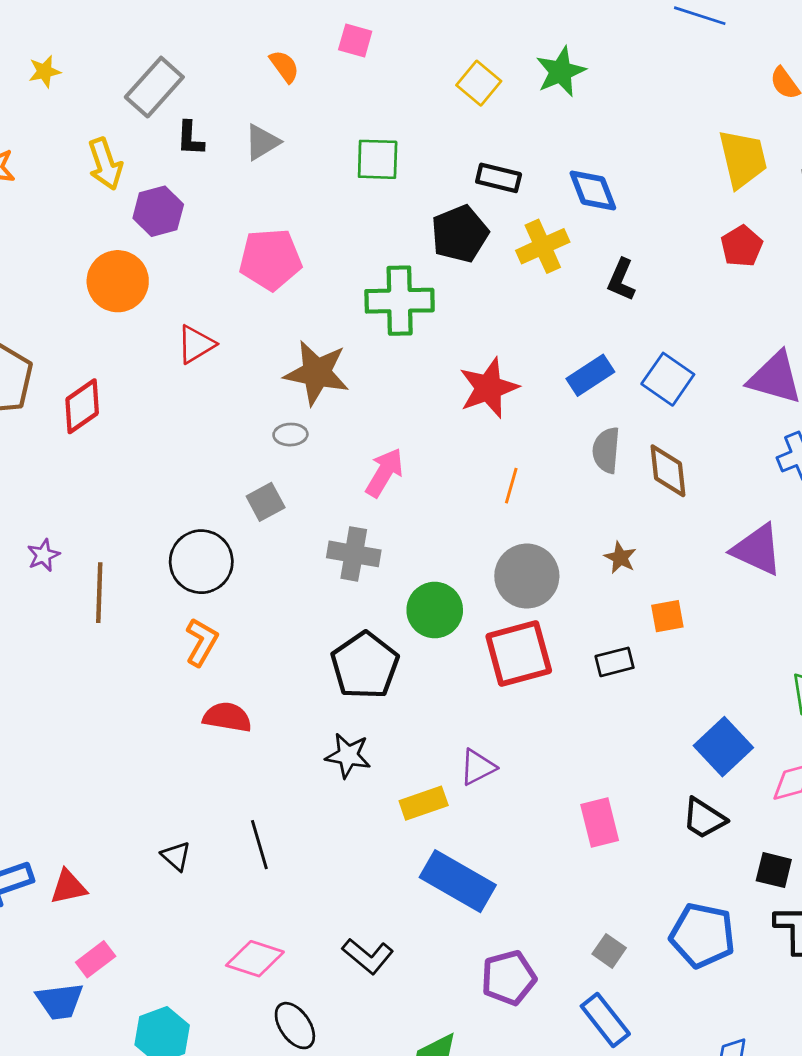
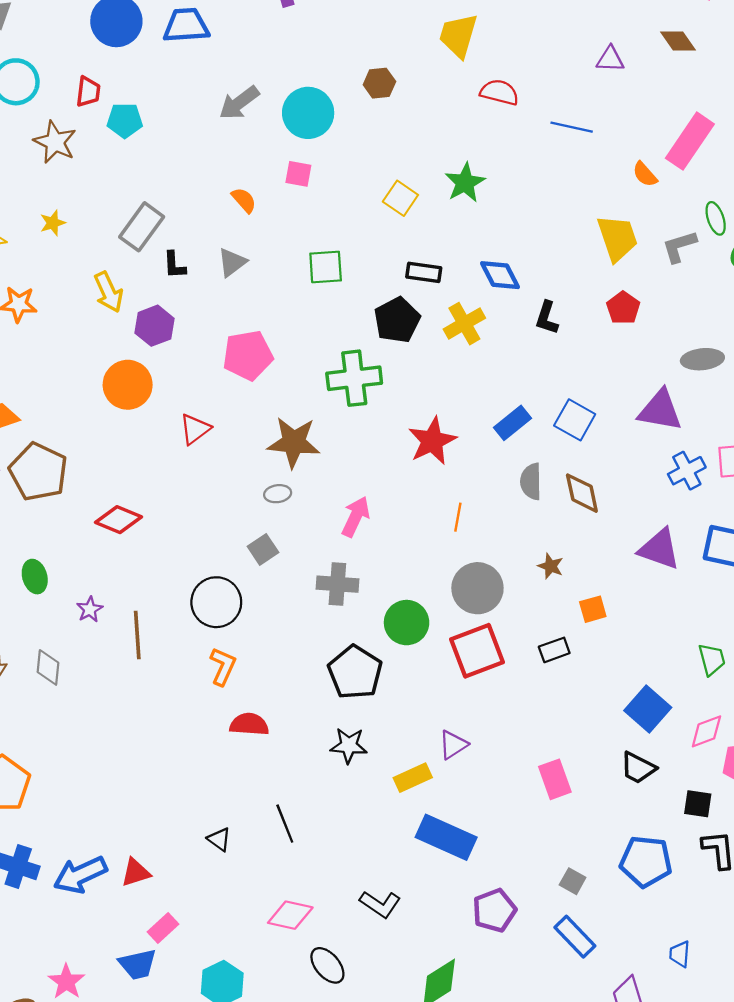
black L-shape: (621, 280) -> (547, 318), moved
red diamond: (82, 406) -> (118, 520), moved, turned 63

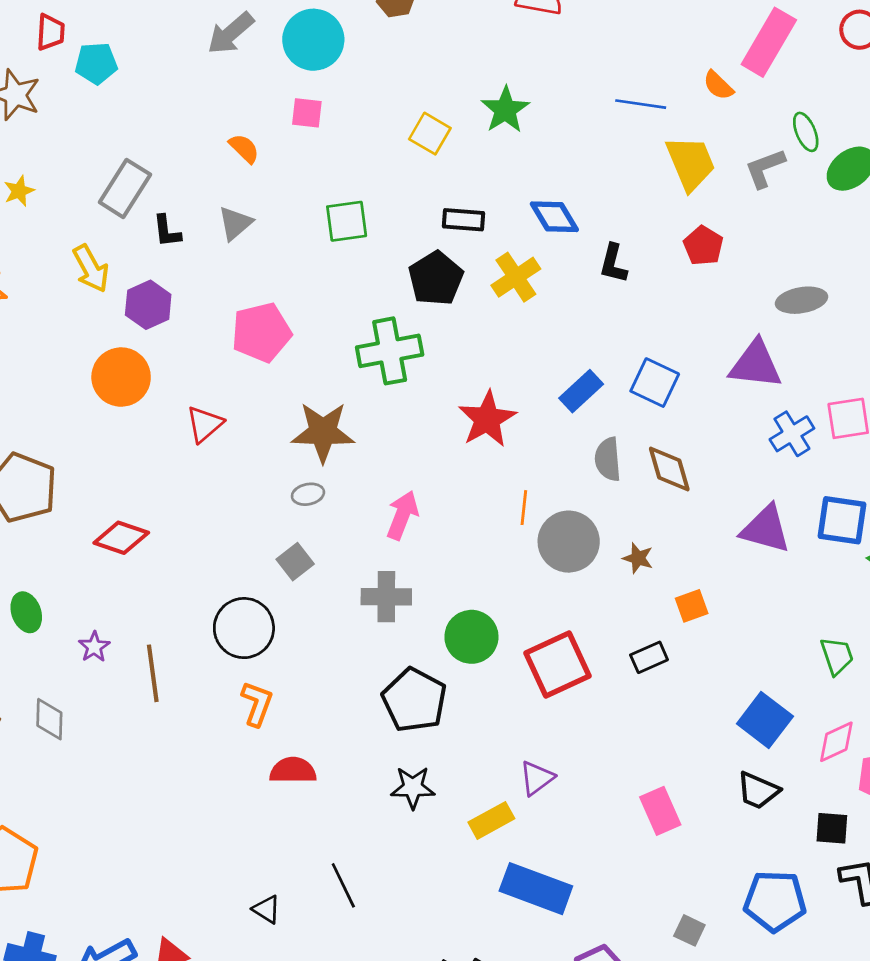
blue line: (572, 127) -> (641, 104), moved
gray circle: (477, 588) -> (569, 542), moved

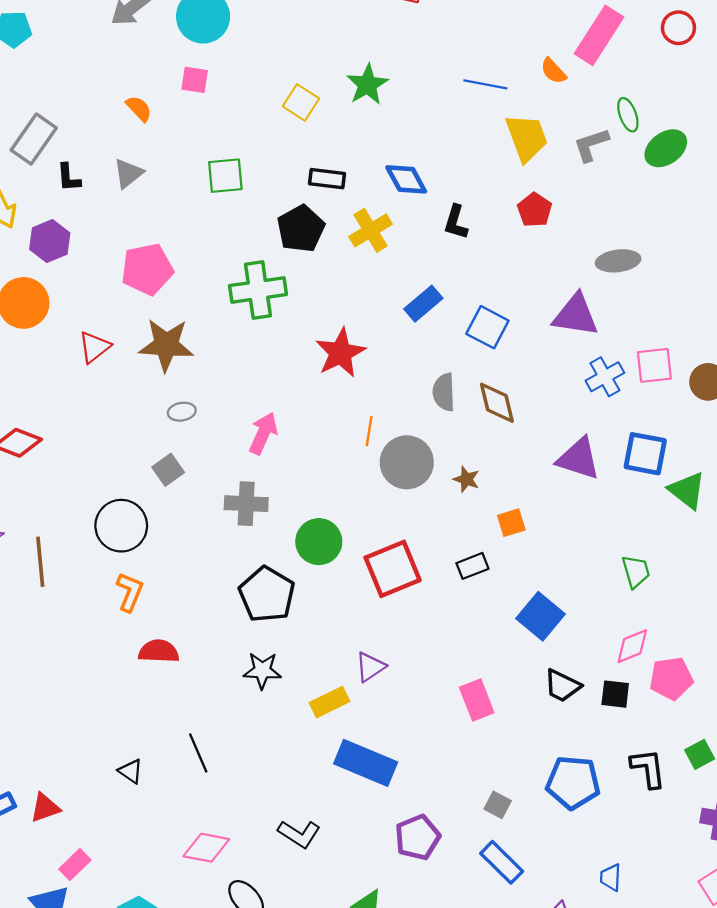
blue rectangle: (581, 391) -> (423, 304), moved
brown star: (323, 432) -> (166, 345), moved
blue square: (765, 720) -> (541, 616), moved
black square: (832, 828) -> (615, 694), moved

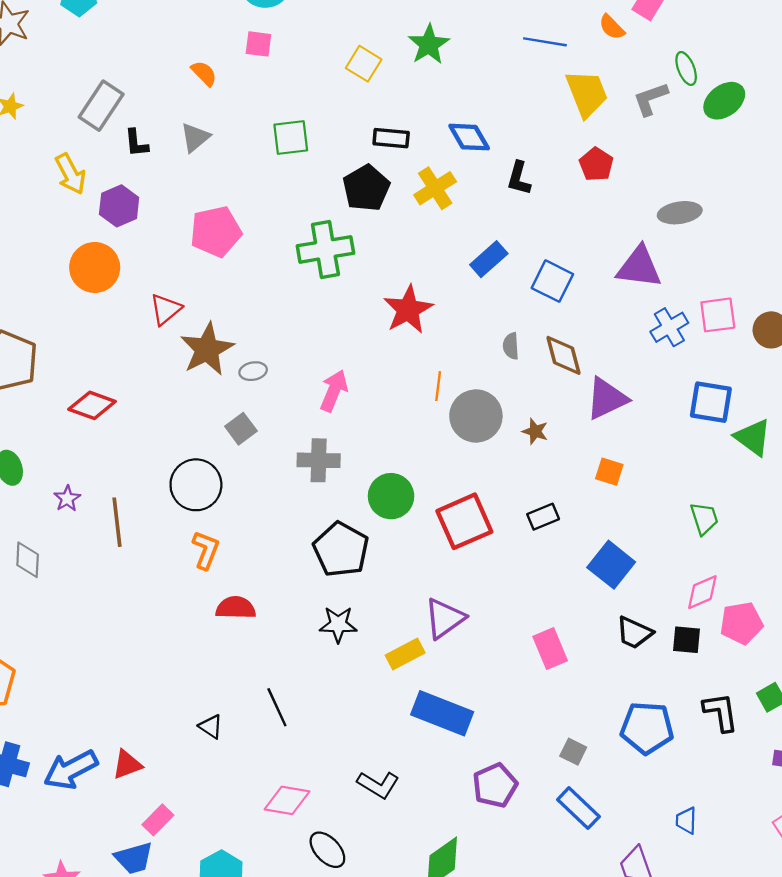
brown star: (166, 345) -> (207, 349), moved, turned -30
gray semicircle: (444, 392) -> (511, 346), size x0.7
purple triangle: (579, 459) -> (607, 399), moved, turned -42
orange square: (511, 523) -> (609, 472), moved, turned 36
purple triangle: (370, 667) -> (445, 618), size x1.4

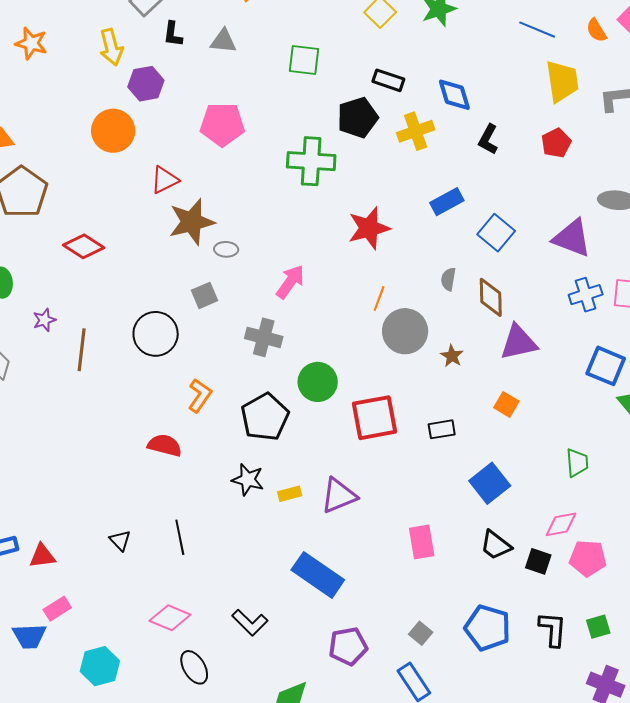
gray triangle: (195, 137) -> (223, 41), turned 32
orange L-shape: (206, 550) -> (200, 396), moved
yellow rectangle: (405, 654) -> (290, 494), moved, size x0.7

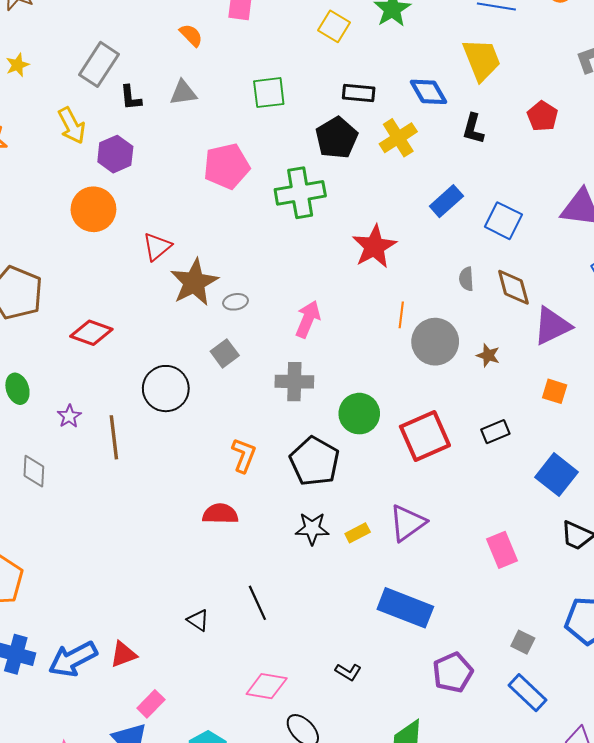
yellow trapezoid: (562, 81) -> (482, 60), moved
pink pentagon: (222, 124) -> (227, 166), moved
black circle: (156, 334) -> (166, 389), moved
black L-shape: (250, 623) -> (348, 672), size x0.7

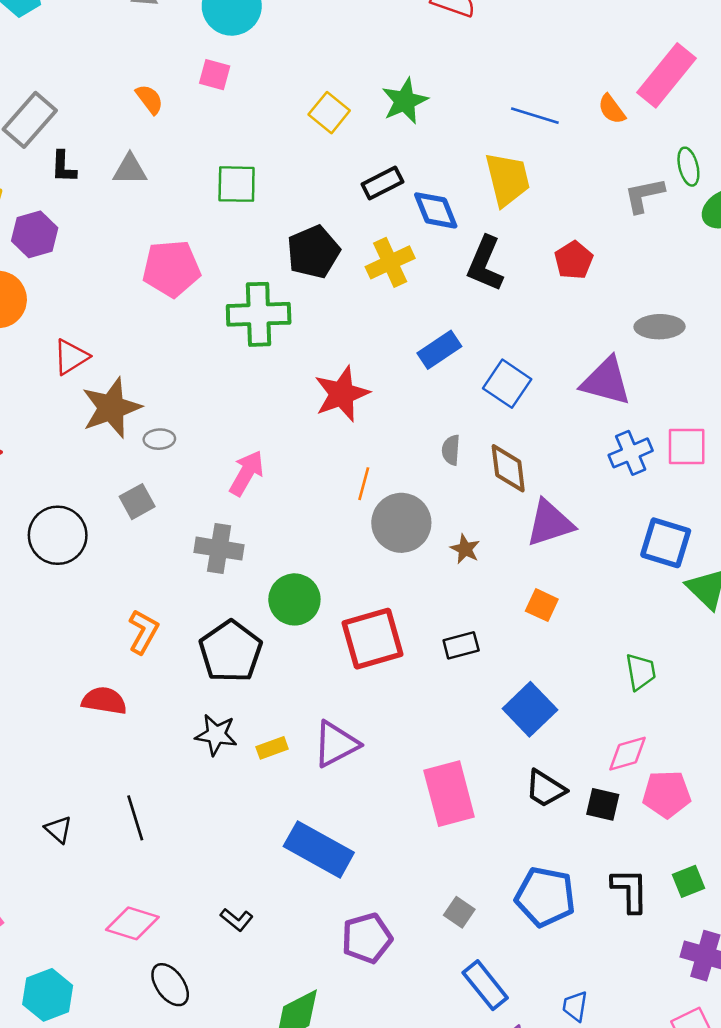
black rectangle: (359, 93) -> (382, 183), moved, turned -40
black L-shape: (473, 129) -> (485, 264), size x1.4
pink rectangle: (502, 550) -> (449, 794), size x1.4
blue rectangle: (528, 693) -> (485, 985), moved

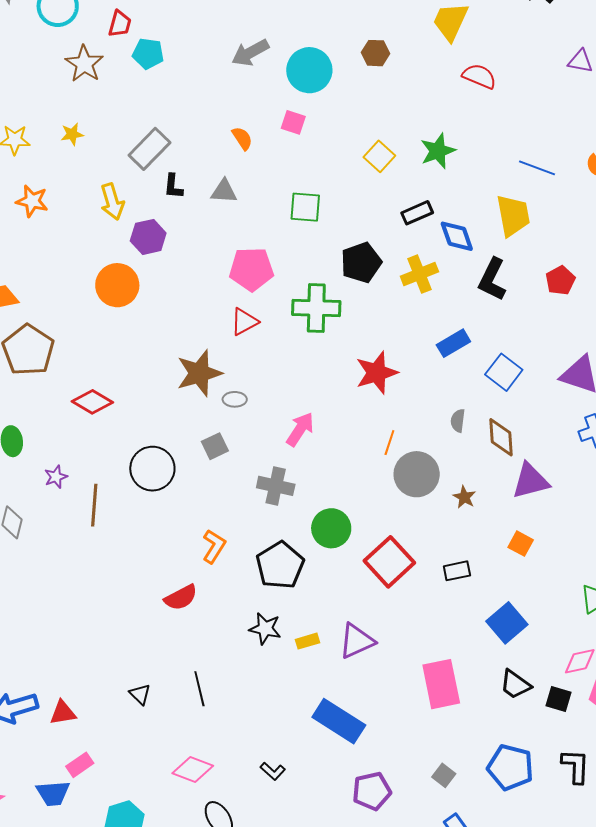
red triangle: (71, 357) -> (244, 322), moved
red square: (373, 639) -> (389, 562), turned -30
red semicircle: (104, 701) -> (181, 597), turned 140

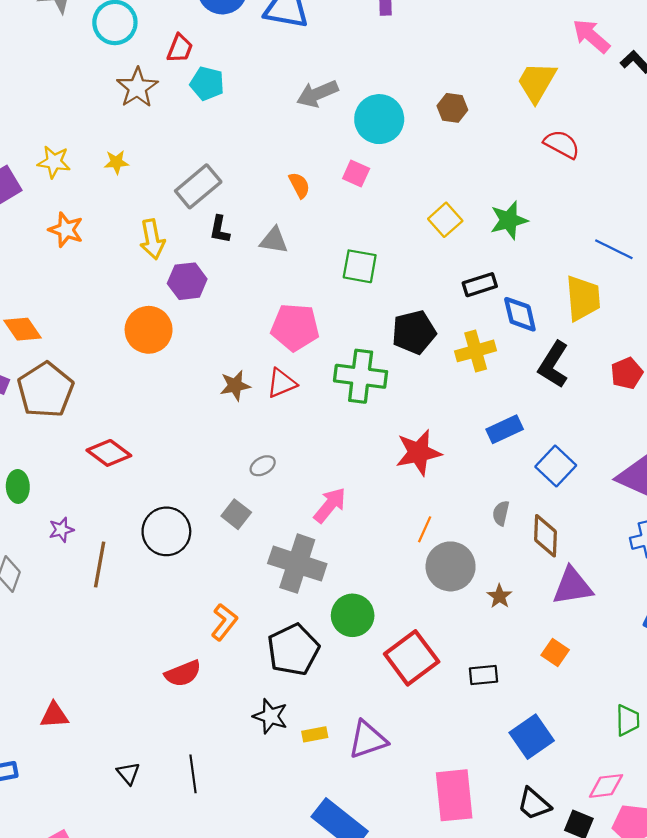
brown star: (199, 373) -> (235, 386), moved, size x0.6
gray ellipse: (235, 399) -> (263, 466), turned -35
gray square: (215, 446) -> (236, 514), turned -32
gray cross: (276, 486) -> (297, 564), size x1.4
red triangle: (63, 713) -> (54, 715), moved

